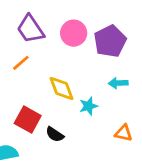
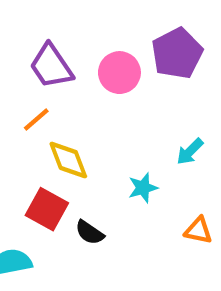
purple pentagon: (110, 41) -> (177, 53), moved
cyan arrow: (118, 83) -> (190, 151), turned -42
yellow diamond: (61, 88) -> (68, 160), moved

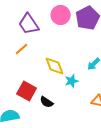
pink circle: (119, 73) -> (61, 15), moved
yellow diamond: (68, 160) -> (55, 66), moved

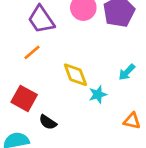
red square: (27, 91) -> (24, 98), moved
black semicircle: (47, 102) -> (48, 122), moved

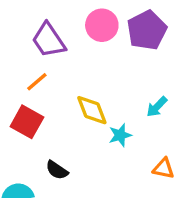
red square: (24, 98) -> (27, 122), moved

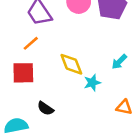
red square: (27, 122) -> (23, 73), turned -30

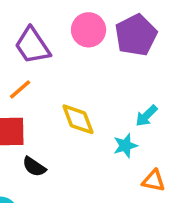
cyan star: (92, 83) -> (125, 146), moved
black semicircle: (45, 108) -> (34, 167), moved

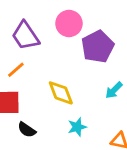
purple pentagon: (136, 35) -> (98, 47), moved
cyan star: (125, 146) -> (77, 127), moved

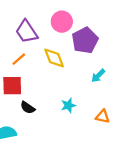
yellow diamond: (61, 93) -> (54, 58), moved

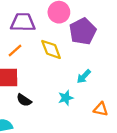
purple trapezoid: (27, 32) -> (23, 22), turned 125
cyan arrow: (98, 76) -> (84, 76), moved

